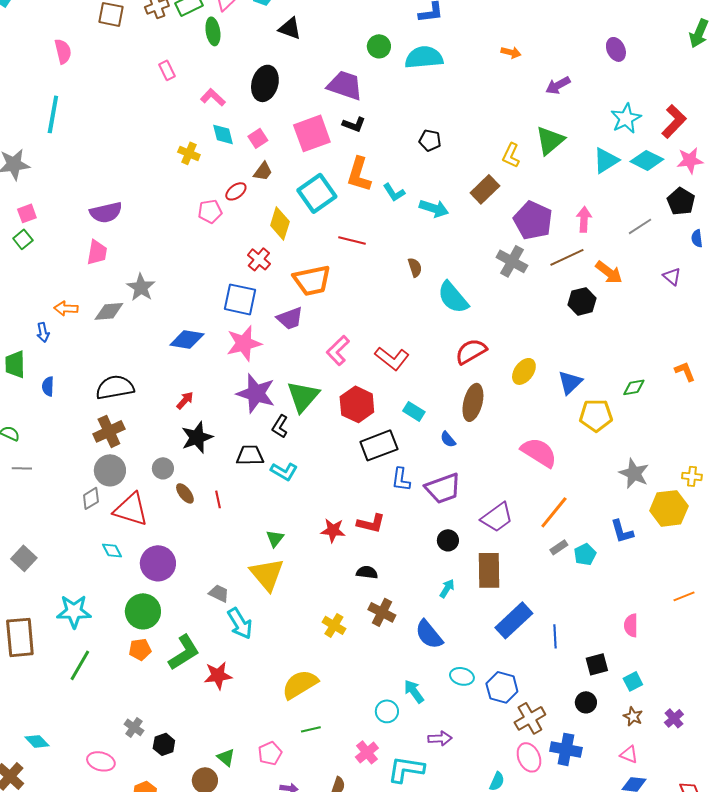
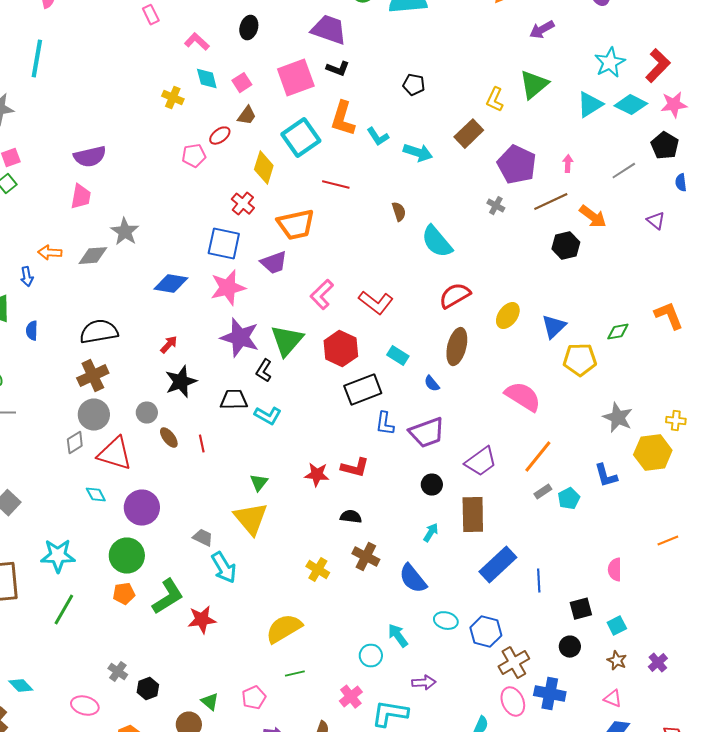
black ellipse: (265, 83) -> (249, 28), size x0.7
pink arrow: (584, 219) -> (568, 164), size x0.7
gray cross: (512, 261) -> (496, 206), size x0.6
orange L-shape: (685, 371) -> (669, 316), size x1.4

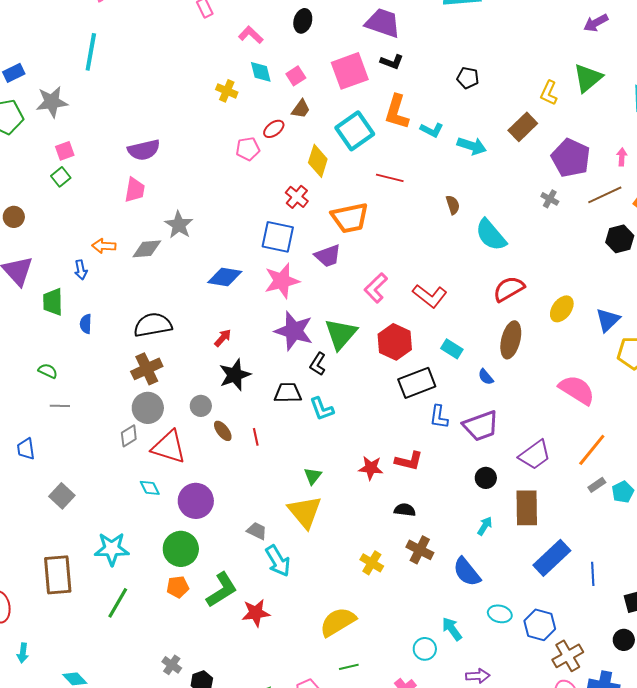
cyan L-shape: (378, 137) -> (432, 130), turned -30
cyan L-shape: (268, 416) -> (322, 409), turned 40

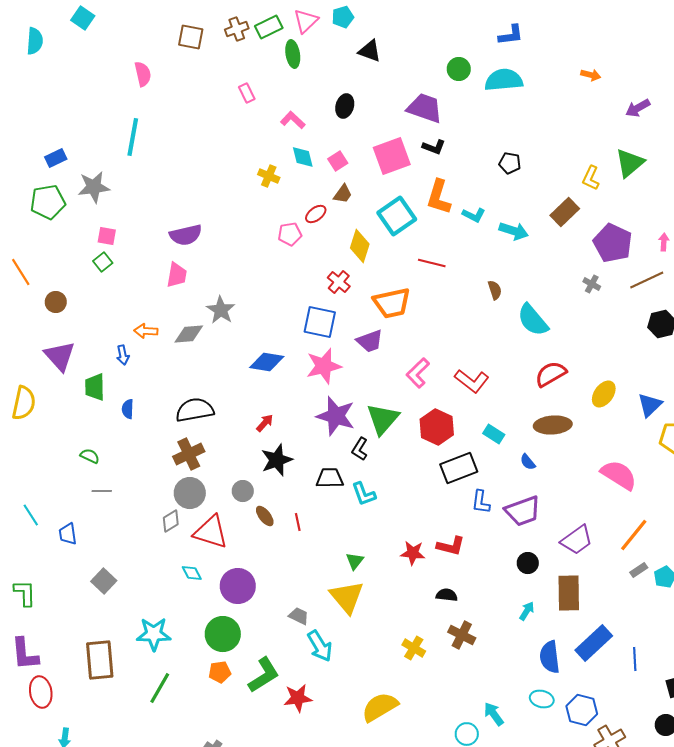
pink square: (65, 151) -> (107, 236), turned 30
brown ellipse: (511, 340) -> (553, 425), turned 72
blue semicircle: (467, 572) -> (550, 657), moved, turned 32

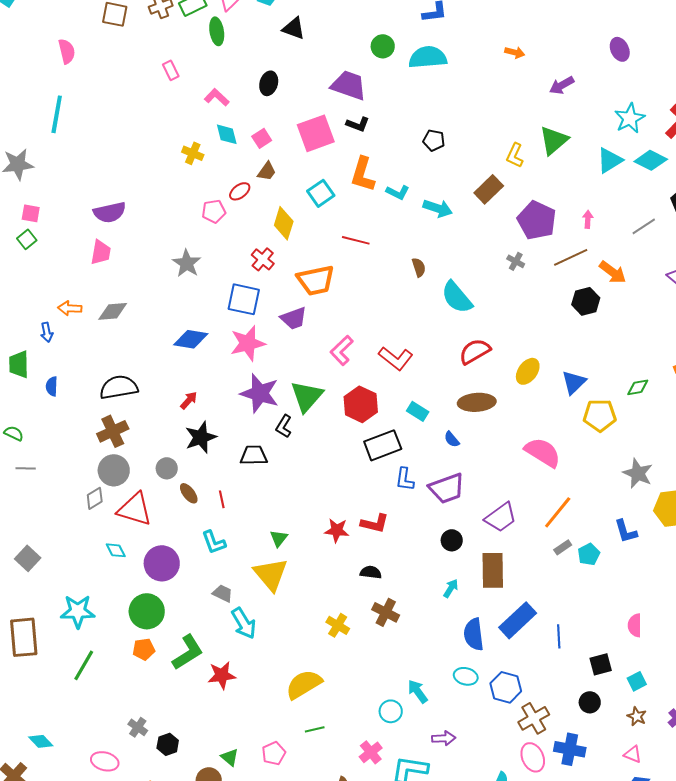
cyan square: (397, 216) -> (321, 193), size x0.7
gray star: (221, 310) -> (187, 263), moved
cyan L-shape: (364, 494) -> (214, 542), moved

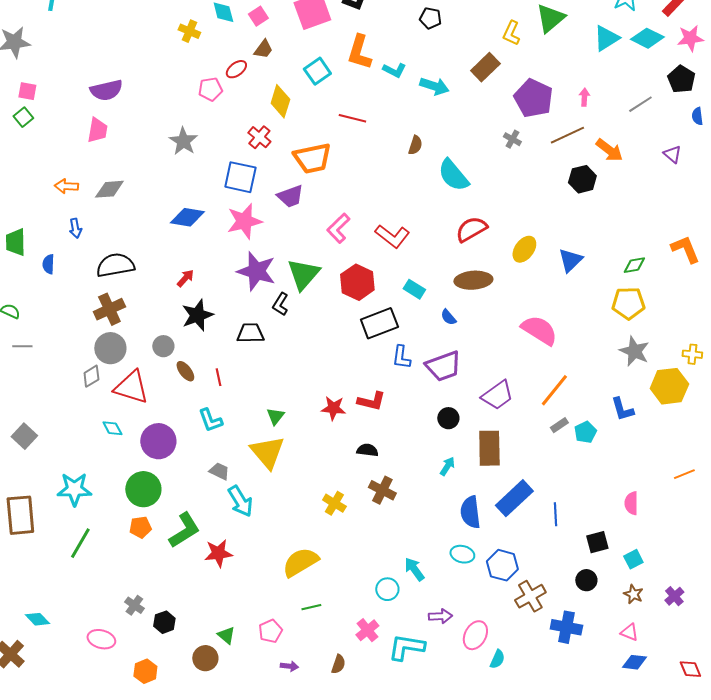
brown semicircle: (419, 267) -> (415, 145), turned 36
blue arrow: (47, 332) -> (75, 228), moved
yellow pentagon: (600, 415) -> (628, 303), moved
pink ellipse: (533, 757) -> (475, 635), moved, turned 52

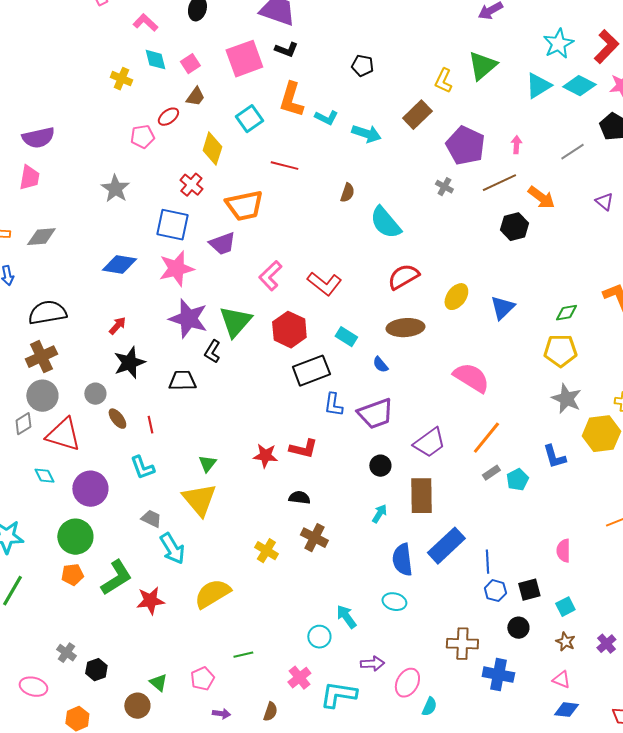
yellow semicircle: (300, 562) -> (212, 594), moved
blue hexagon: (502, 565) -> (495, 591), moved, size x0.7
brown cross: (530, 596) -> (462, 644), turned 32

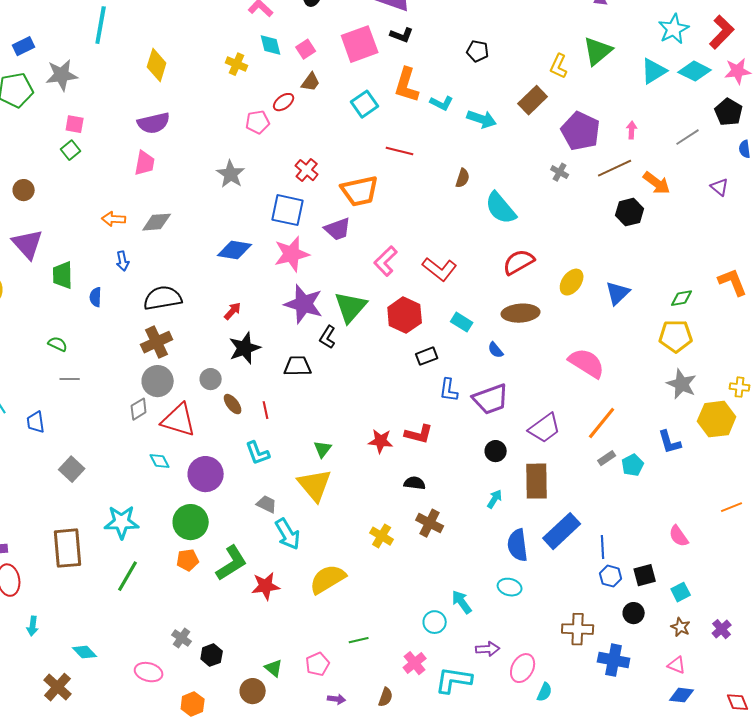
yellow diamond: (212, 149) -> (157, 65), moved
black rectangle: (311, 371) -> (427, 356), size x0.6
pink semicircle: (563, 551) -> (679, 536), turned -35

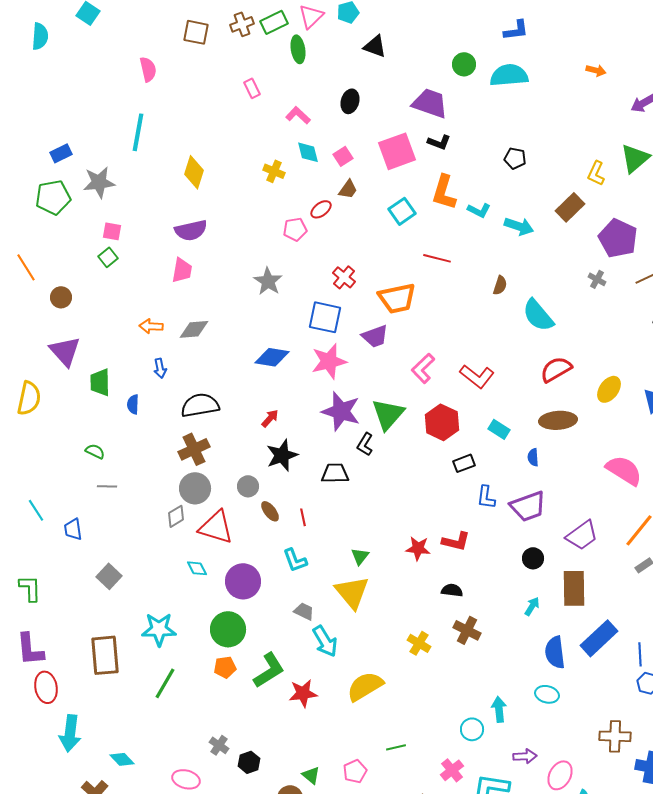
blue semicircle: (496, 350) -> (533, 457), turned 36
cyan arrow: (462, 602) -> (499, 709), turned 30
cyan arrow: (33, 626) -> (70, 733), size x1.8

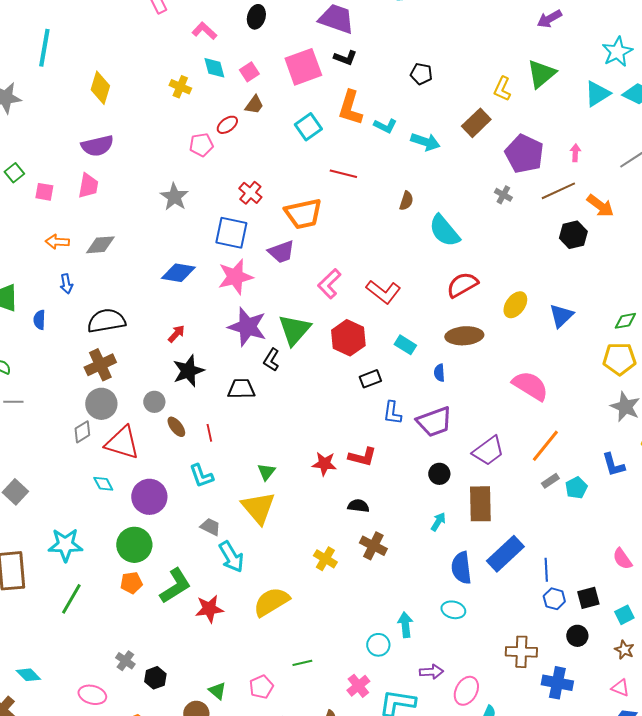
pink square: (112, 231) -> (44, 192), moved

